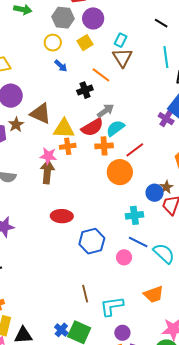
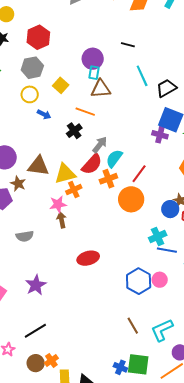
purple circle: (93, 18) -> (93, 59), moved
brown triangle: (122, 58) -> (101, 89), turned -45
brown arrow: (47, 172) -> (62, 220), size x0.7
blue hexagon: (92, 241) -> (139, 281), moved
blue line: (138, 242) -> (167, 250), moved

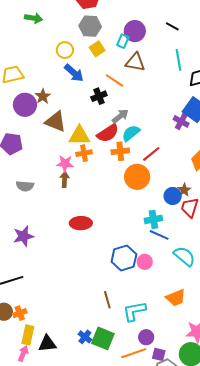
gray hexagon: (32, 68) -> (90, 26), moved
cyan rectangle: (94, 73) -> (123, 41), moved
blue arrow: (44, 114) -> (74, 73), size x1.5
brown star: (18, 184) -> (43, 96), moved

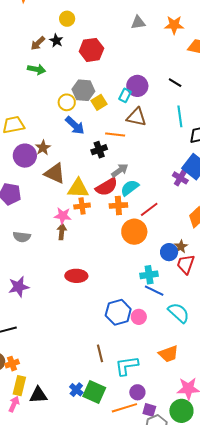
gray hexagon: (90, 26) -> (83, 90), moved
orange line: (114, 80) -> (115, 135), turned -30

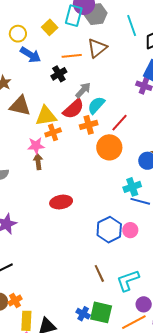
gray hexagon: (83, 90) -> (96, 14), moved
cyan rectangle: (125, 95) -> (74, 16), size x1.5
brown triangle: (136, 117) -> (97, 48), moved, turned -40

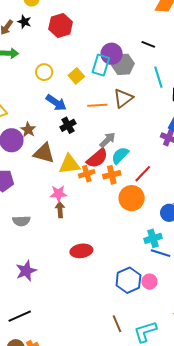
yellow circle: (18, 34) -> (44, 72), moved
black cross: (59, 74) -> (68, 125), moved
orange cross: (53, 132) -> (87, 174), moved

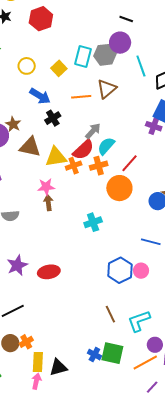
black line: (148, 44) -> (126, 19), moved
purple circle: (112, 54) -> (120, 43), moved
cyan cross: (153, 238) -> (93, 222), moved
red ellipse: (81, 251) -> (49, 272), moved

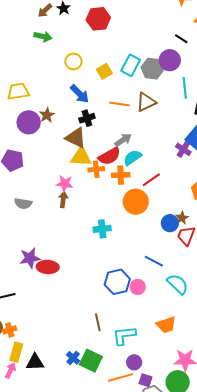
brown triangle: (30, 147) -> (76, 138), moved
purple star: (17, 265) -> (30, 258), moved

